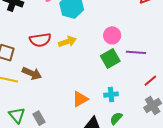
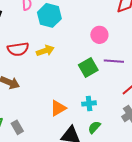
pink circle: (112, 35) -> (99, 35), moved

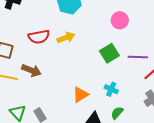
purple line: (114, 61) -> (138, 57), moved
cyan cross: (89, 103) -> (111, 89), turned 32

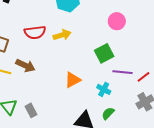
purple line: (138, 57) -> (122, 72), moved
orange triangle: (80, 95) -> (73, 80), moved

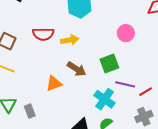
brown arrow: (25, 66) -> (77, 69), moved
orange triangle: (73, 80) -> (54, 84), moved
cyan cross: (104, 89) -> (104, 99), size x1.5

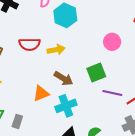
cyan cross: (104, 99) -> (66, 106), moved, turned 35
gray rectangle: (30, 111) -> (17, 121), turned 40

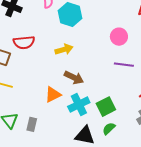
red semicircle: (30, 44) -> (24, 42), moved
green square: (96, 72) -> (106, 107), moved
purple line: (112, 93) -> (124, 65), moved

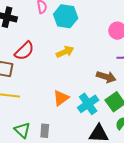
red semicircle: (24, 42) -> (24, 51), turned -30
brown arrow: (74, 77) -> (106, 77), moved

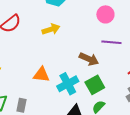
orange triangle: (61, 98) -> (41, 75), turned 36

